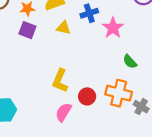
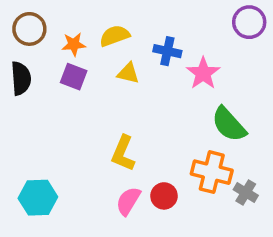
blue cross: (89, 13) -> (167, 51), turned 30
green semicircle: (130, 62) -> (229, 124), size x1.6
red circle: (87, 96) -> (164, 196), moved

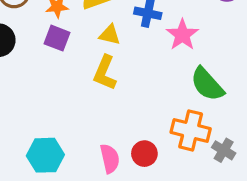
yellow L-shape: (123, 153) -> (105, 73), moved
cyan hexagon: (38, 198) -> (45, 155), moved
pink semicircle: (128, 201) -> (110, 159), turned 136

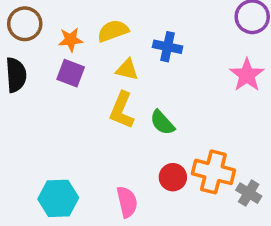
pink star: (182, 35) -> (247, 75), moved
green semicircle: (207, 84) -> (162, 123), moved, size x0.7
red circle: (144, 154) -> (173, 177), moved

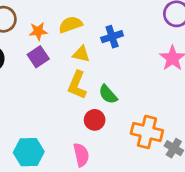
blue cross: (168, 47) -> (112, 37), turned -30
purple square: (71, 73) -> (38, 57), turned 35
red circle: (173, 177) -> (95, 120), moved

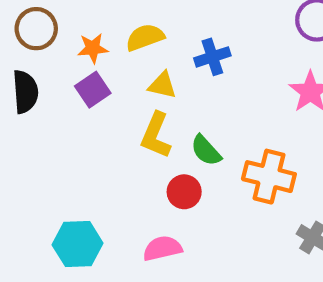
orange cross: (147, 132) -> (269, 177), moved
pink semicircle: (81, 155) -> (162, 248), turned -90

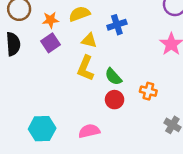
orange cross: (269, 177) -> (148, 91), size x0.6
red circle: (184, 192) -> (115, 100), moved

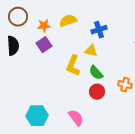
yellow triangle: (89, 40) -> (91, 51), moved
pink semicircle: (89, 131) -> (76, 118), turned 66

